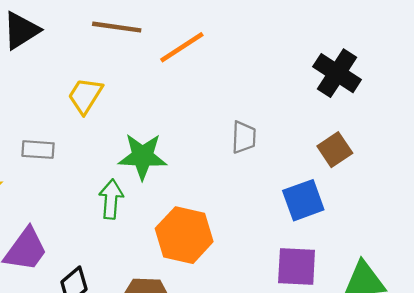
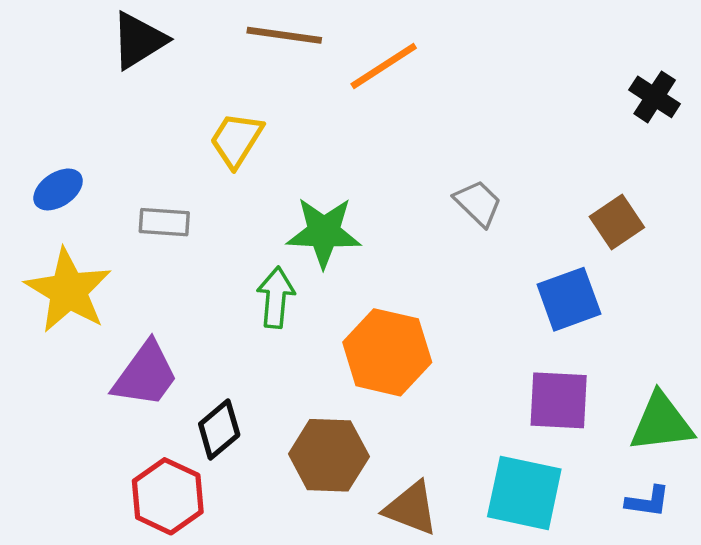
black cross: (337, 73) -> (655, 97), moved, size x0.7
gray trapezoid: (244, 137) -> (478, 203), turned -48

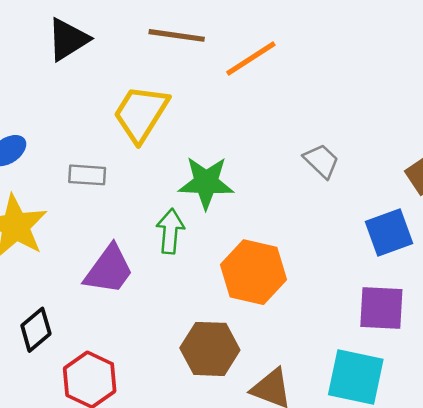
yellow trapezoid: (236, 140) -> (141, 114), size x1.4
purple trapezoid: (145, 375) -> (109, 270), moved
black diamond: (219, 429) -> (36, 330), moved

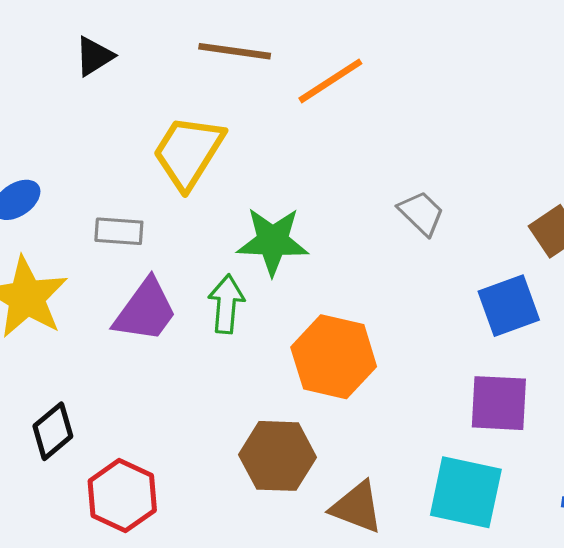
black triangle: (68, 39) -> (94, 56), size x0.7
purple trapezoid: (109, 270) -> (145, 311), moved

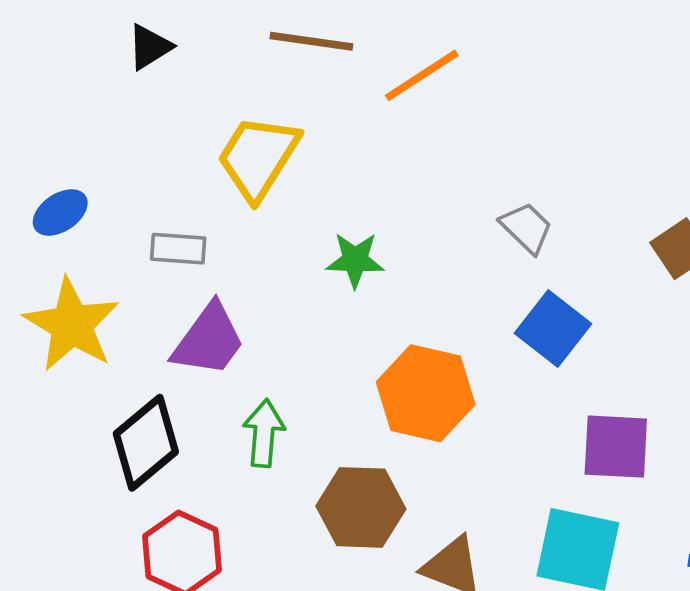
green star: (273, 241) -> (355, 260), size x0.7
green arrow: (226, 304) -> (264, 433), moved
blue square: (509, 306) -> (553, 329), moved, turned -32
black diamond: (53, 431) -> (146, 443), moved, size x1.4

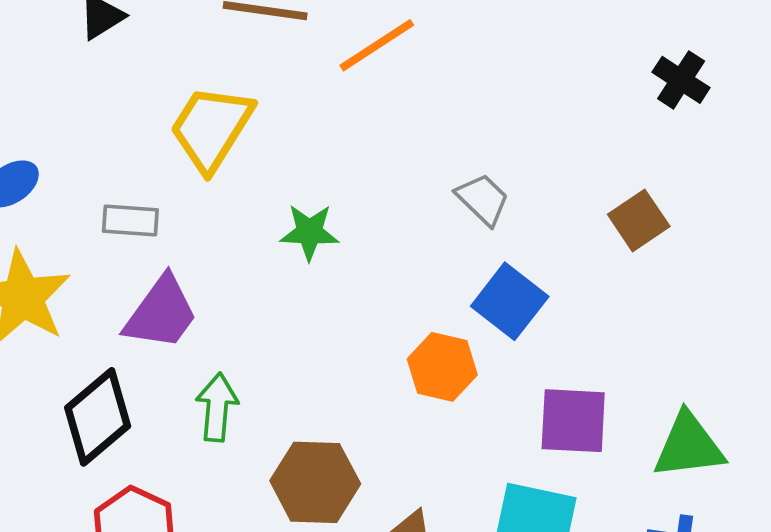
orange hexagon: (426, 393) -> (442, 367), moved, size x0.7

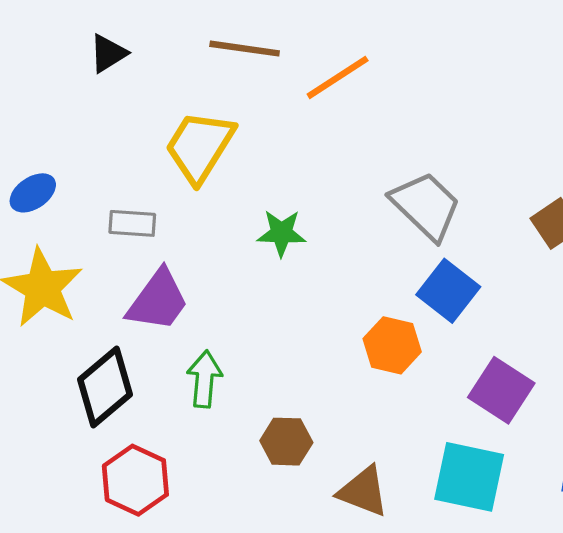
gray trapezoid: (483, 199) -> (426, 206), size x1.6
purple square: (573, 421) -> (501, 390), turned 30
brown hexagon: (315, 482) -> (286, 442), size x0.7

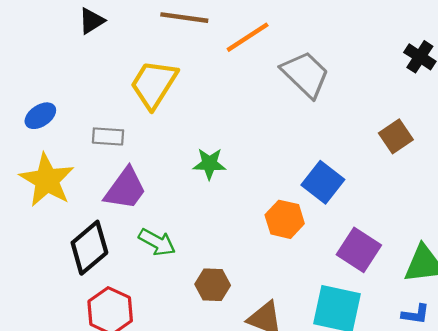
gray trapezoid: (426, 206) -> (305, 74), moved
green star: (281, 233) -> (209, 164), moved
green arrow: (204, 379) -> (157, 242), turned 114

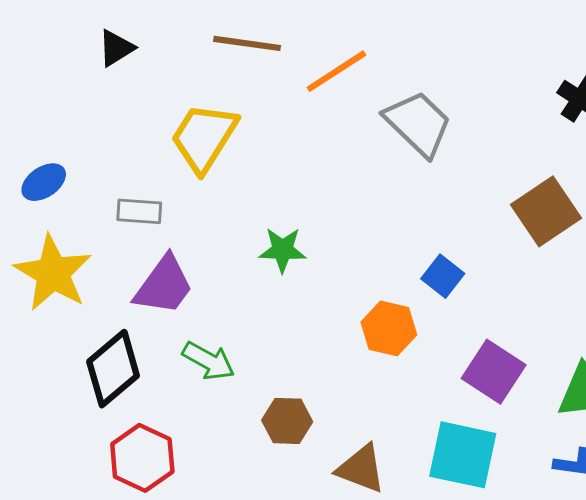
brown square: (396, 136) -> (546, 211), size x1.4
blue square: (323, 182) -> (443, 276), size x0.7

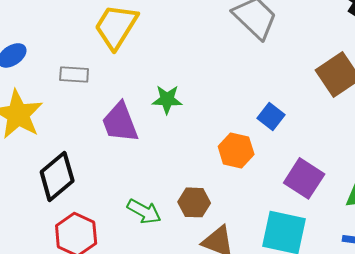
purple trapezoid: (164, 285) -> (120, 122), moved, turned 123
green arrow: (209, 361) -> (144, 211), moved
brown hexagon: (287, 421) -> (194, 202), moved

